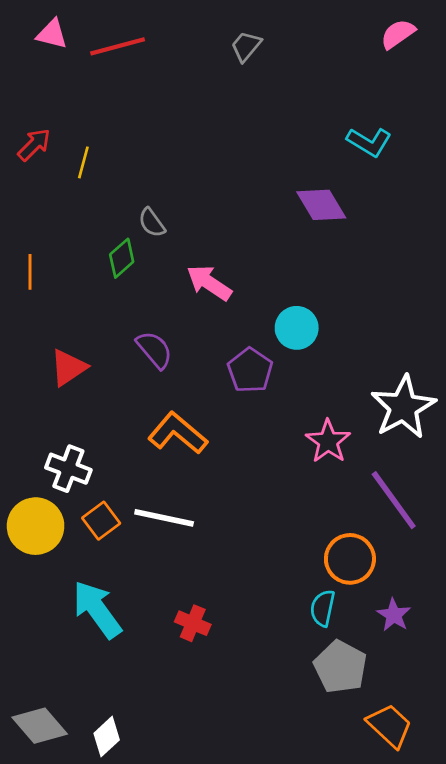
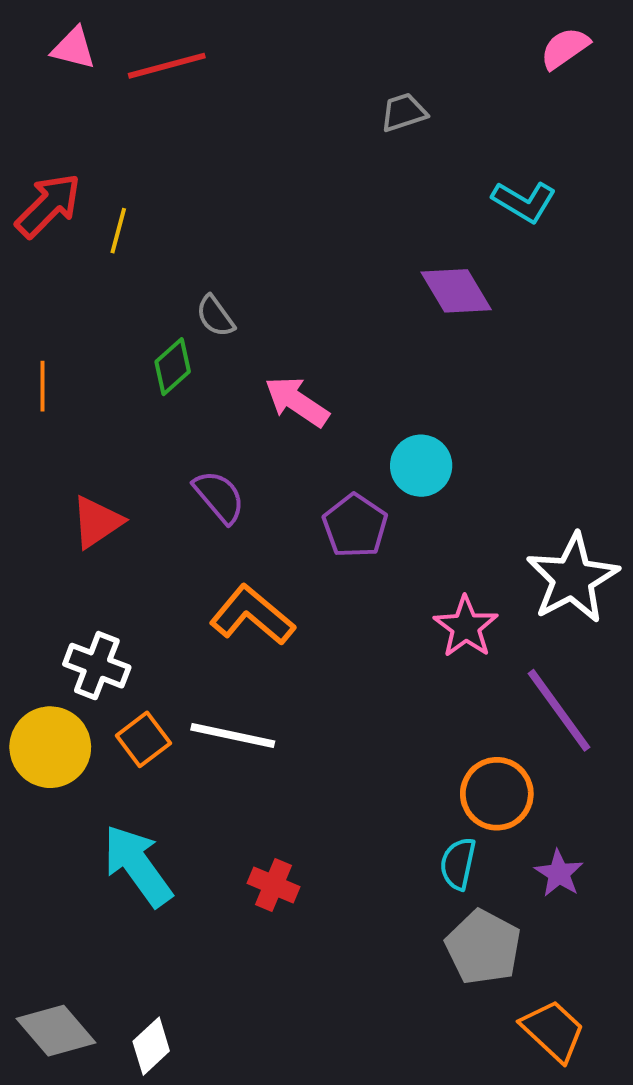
gray trapezoid: (246, 46) -> (404, 112), moved, turned 32
red arrow: (34, 145) -> (48, 205), size x1.4

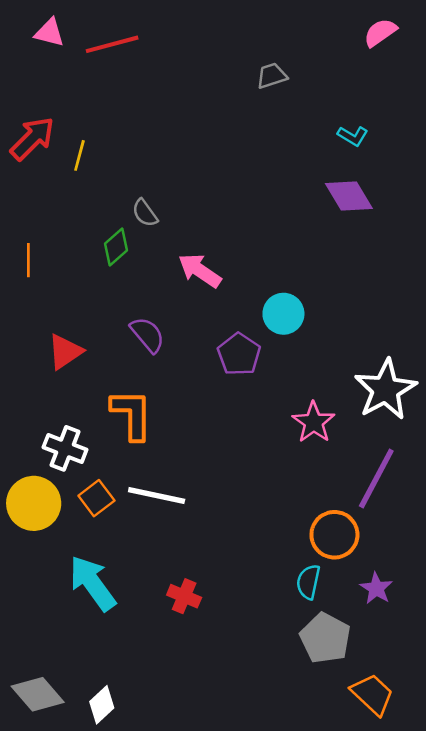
cyan L-shape: (524, 202) -> (353, 136), size x0.7
purple diamond: (456, 291) -> (349, 196), moved
orange L-shape: (252, 615) -> (132, 414), moved, turned 50
purple line: (559, 710) -> (376, 479), turned 64

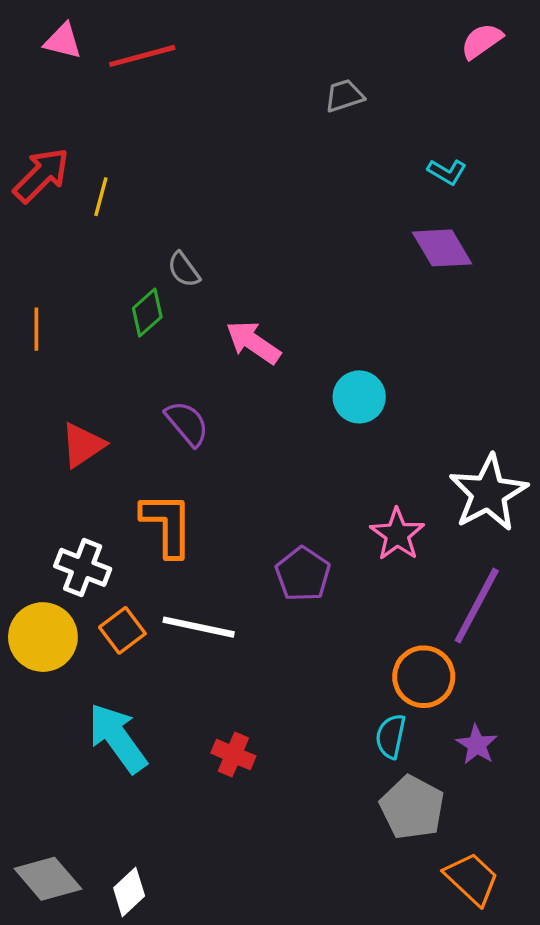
purple pentagon: (239, 354) -> (303, 574), moved

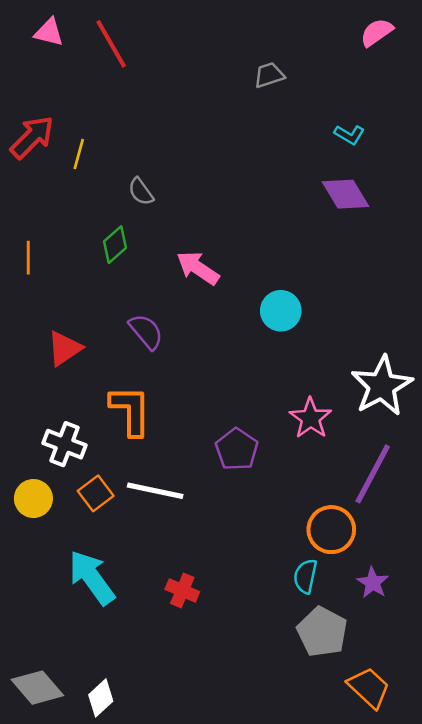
red line: (142, 56) -> (111, 44), turned 75
gray semicircle: (184, 269) -> (141, 192), moved
yellow circle: (43, 637) -> (33, 499), size x0.7

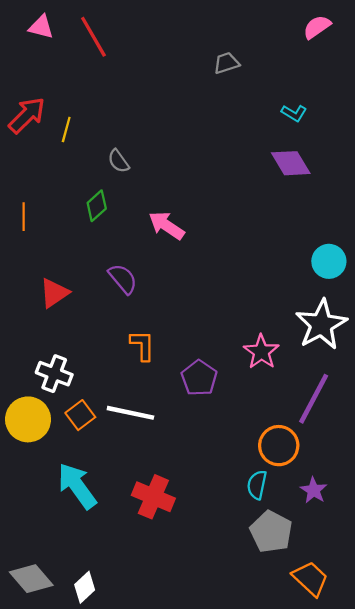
cyan circle: (281, 311) -> (329, 261), moved
orange L-shape: (131, 410) -> (142, 345), moved, size x0.7
yellow circle: (33, 499) -> (28, 419), size x1.4
red cross: (182, 590) -> (153, 497), size x1.5

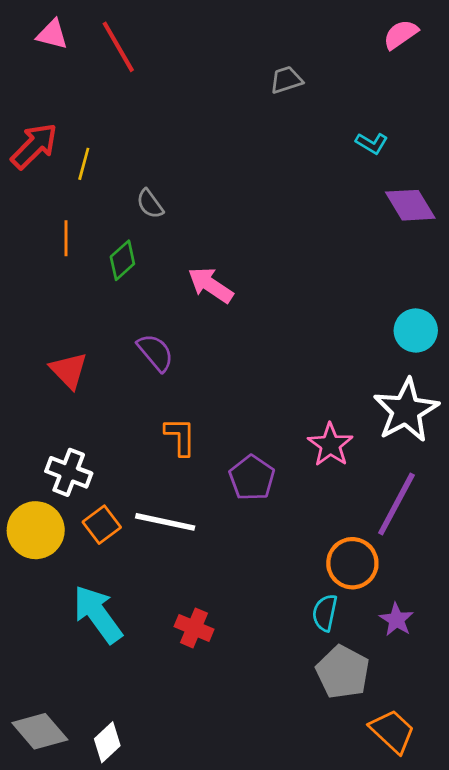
purple diamond: (291, 163) -> (410, 205), moved
orange line: (24, 217) -> (66, 238), moved
red triangle: (54, 293) -> (69, 370), turned -40
red cross: (153, 497) -> (194, 628), size x0.7

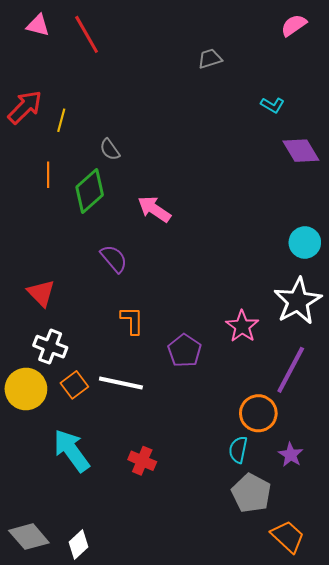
green diamond: (122, 260) -> (90, 191), size x1.5
red triangle: (69, 370) -> (41, 293), moved

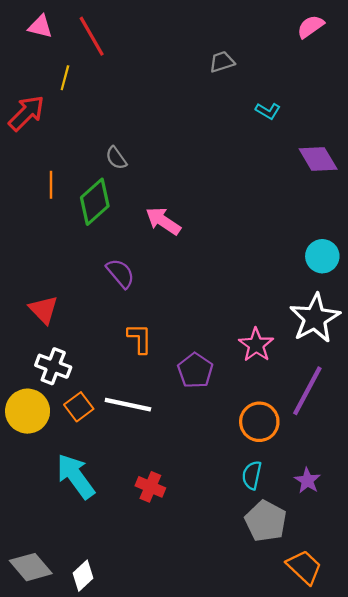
cyan L-shape: (272, 105) -> (268, 111), moved
yellow line: (61, 120) -> (65, 78), moved
orange circle: (258, 413) -> (259, 422), moved

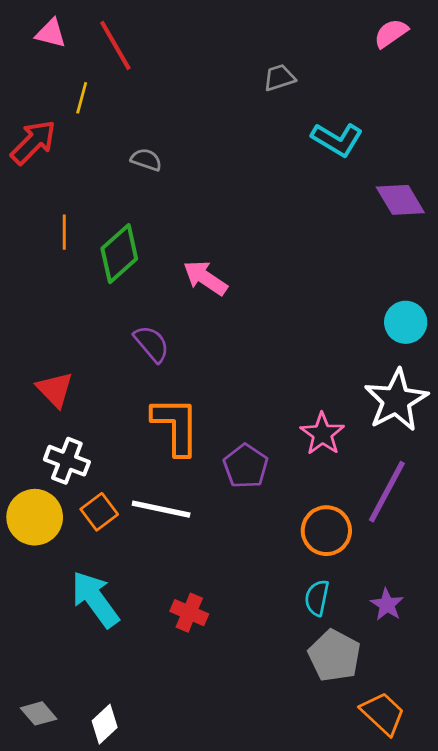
cyan L-shape: (268, 111) -> (337, 139), size x1.6
gray semicircle: (116, 158) -> (146, 160), moved, turned 145
orange L-shape: (140, 338) -> (176, 426), size x1.6
gray diamond: (31, 567) -> (39, 713), size x0.7

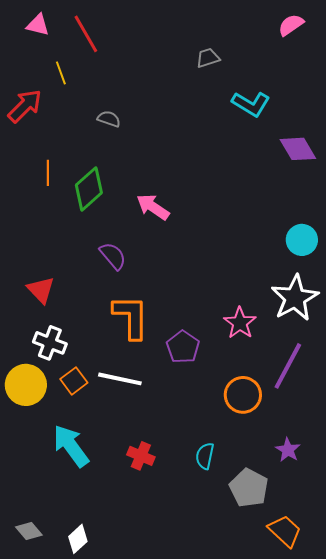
yellow line: (82, 98) -> (61, 73), turned -35
cyan semicircle: (317, 598) -> (205, 456), moved

